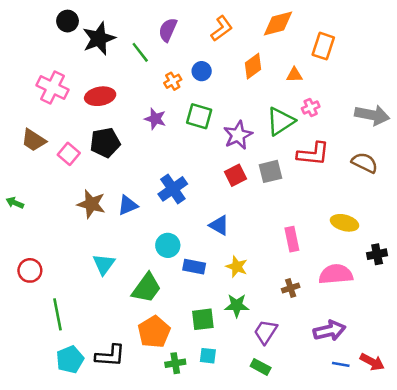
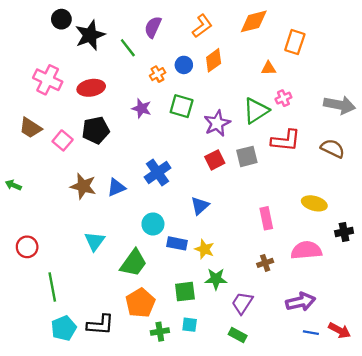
orange diamond: (253, 66) -> (214, 60), moved
blue triangle: (219, 225) -> (200, 206), turned 48
yellow star: (237, 267) -> (204, 249), moved

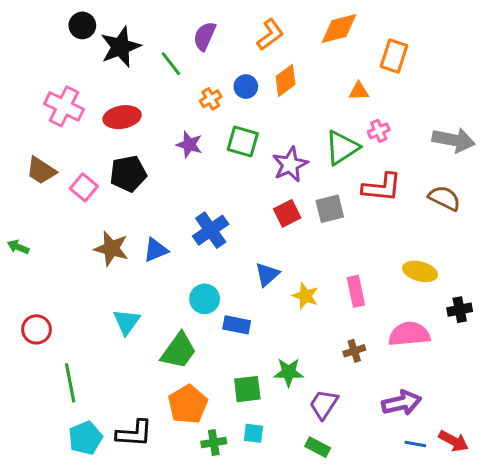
yellow star: (204, 249) -> (305, 296), moved

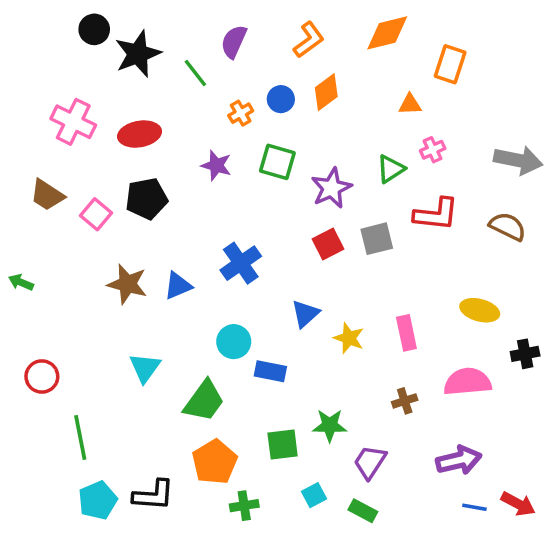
green triangle: (342, 148) -> (391, 169), size x0.7
cyan square: (253, 433) -> (314, 495), moved, turned -35

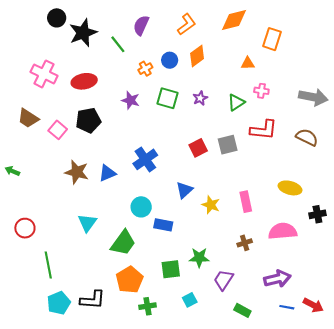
pink cross: (433, 150) -> (261, 91), turned 32
purple star: (331, 188) -> (200, 98), moved, size x0.6
green rectangle: (363, 511) -> (242, 310), moved

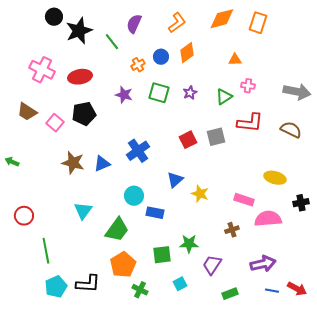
orange rectangle: (272, 39) -> (258, 23), moved
pink rectangle: (246, 202) -> (244, 200), moved, turned -60
green cross: (147, 306) -> (140, 290), turned 35
green rectangle: (242, 310) -> (230, 294), turned -49

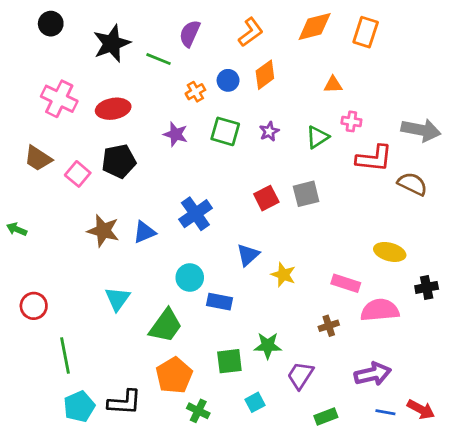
black circle: (54, 17) -> (51, 24), moved
green line: (112, 42) -> (159, 59), turned -30
red L-shape: (250, 123) -> (374, 158), moved

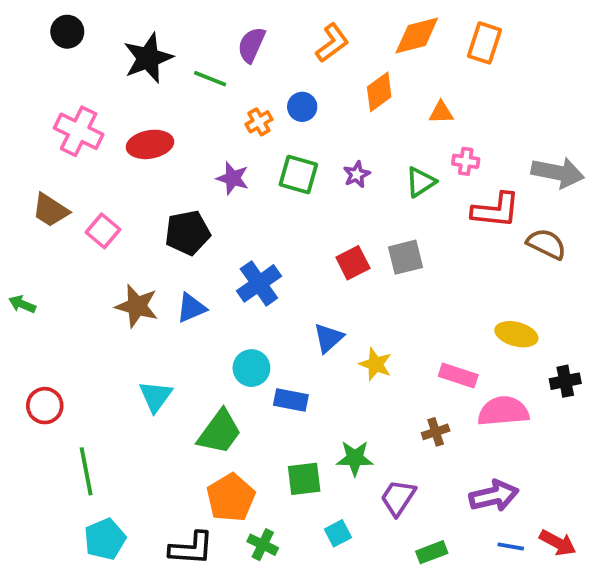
orange diamond: (265, 75) -> (379, 92), moved
black pentagon: (119, 161) -> (188, 233), moved
black L-shape: (124, 402) -> (191, 548), moved

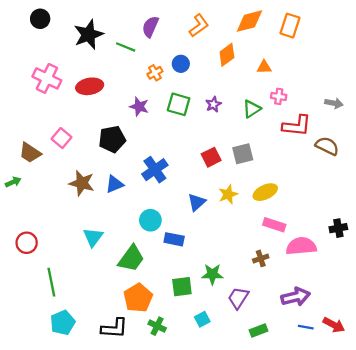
gray arrow: (558, 173) -> (334, 103), size x0.6
brown trapezoid: (50, 210) -> (30, 153), moved
green arrow: (22, 304) -> (13, 182), turned 133
yellow ellipse: (516, 334) -> (265, 192), moved, turned -40
yellow star: (375, 364) -> (228, 194), moved, turned 30

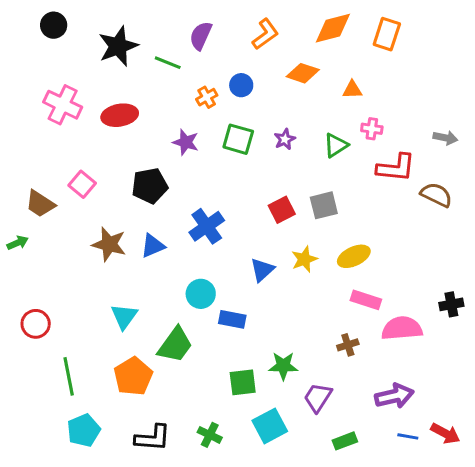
orange diamond: (227, 55) -> (303, 73), turned 55
orange pentagon: (138, 298) -> (133, 376), moved
cyan square: (202, 319) -> (270, 426), size x1.6

